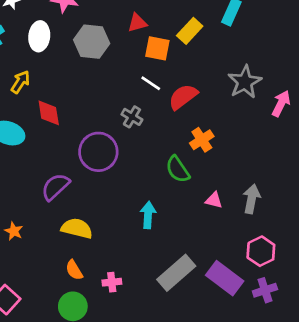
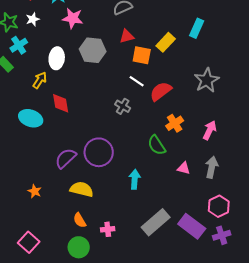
white ellipse: (39, 36) -> (57, 58), moved
pink arrow: (281, 103) -> (210, 130), moved
purple circle: (98, 152) -> (99, 152), moved

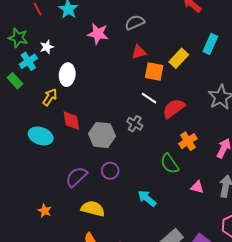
pink star: (73, 18) -> (98, 34), moved
white star: (33, 19) -> (47, 47), moved
gray hexagon: (93, 50) -> (102, 135), moved
purple circle: (99, 152) -> (110, 171), size x0.6
cyan arrow: (135, 179) -> (147, 198), turned -54

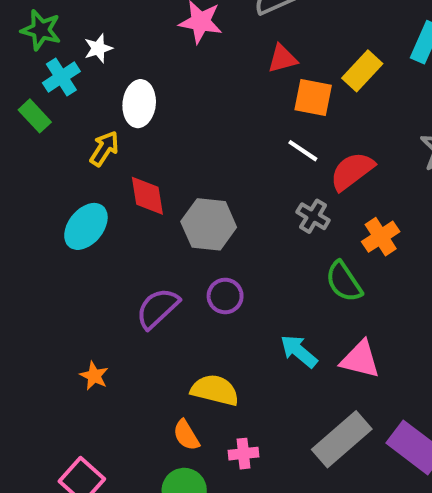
gray cross: (135, 124) -> (313, 216), moved
cyan ellipse: (41, 136) -> (86, 226), turned -70
pink triangle: (197, 187) -> (360, 359), moved, size x1.5
yellow semicircle: (93, 209) -> (215, 390), moved

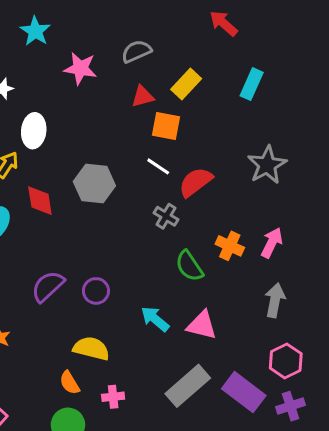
yellow rectangle: (362, 71) -> (186, 84), moved
gray hexagon: (209, 224) -> (94, 184), moved
orange cross: (381, 237) -> (230, 246), moved, turned -32
purple circle: (225, 296) -> (96, 291), moved

